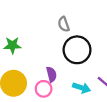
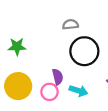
gray semicircle: (64, 24) -> (70, 24), turned 104
cyan arrow: (81, 88) -> (79, 91), moved

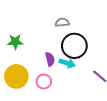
purple semicircle: (58, 77) -> (50, 59), moved
cyan arrow: (79, 91) -> (67, 63), moved

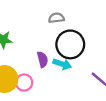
pink circle: (44, 82) -> (24, 83), moved

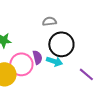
pink circle: (24, 83) -> (21, 64), moved, size x1.5

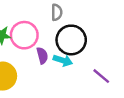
gray semicircle: (49, 21) -> (57, 12), turned 96
pink circle: (21, 64) -> (24, 35), moved

